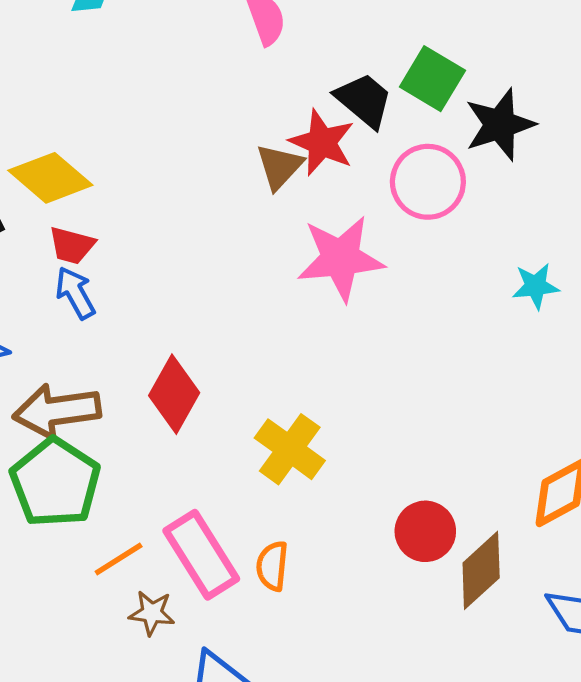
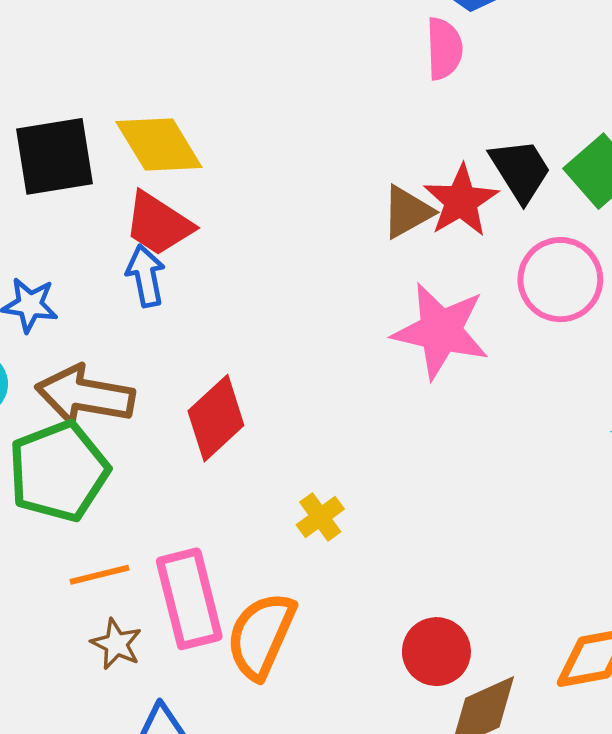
red trapezoid: (72, 245) -> (158, 224), size x1.4
yellow cross: (290, 449) -> (320, 517), size x0.6
orange semicircle: (272, 566) -> (261, 635), size x1.6

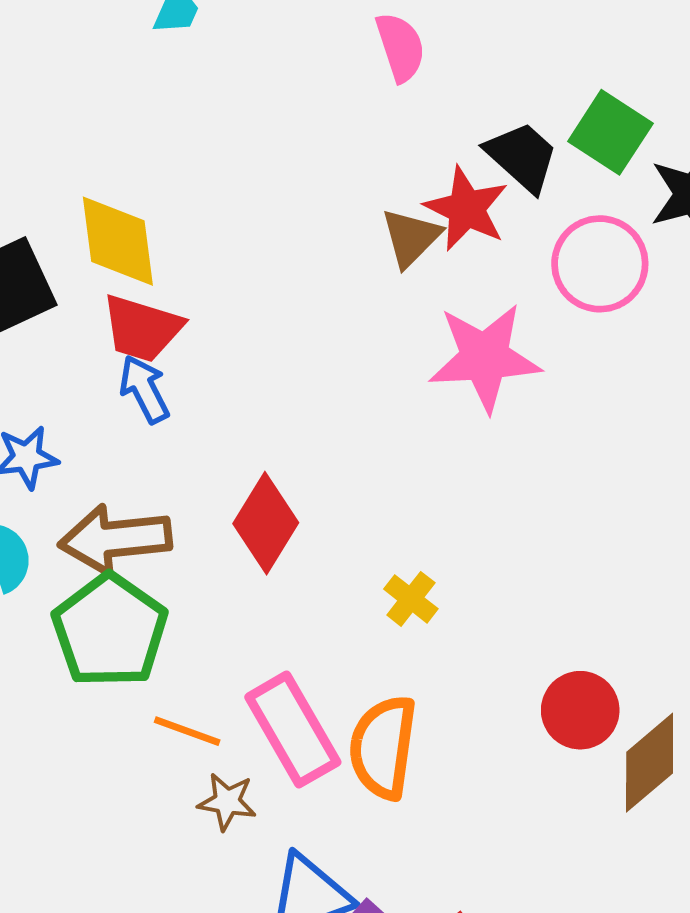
yellow diamond: (159, 145) -> (118, 241), turned 40
orange line: (100, 575) -> (187, 731), turned 50

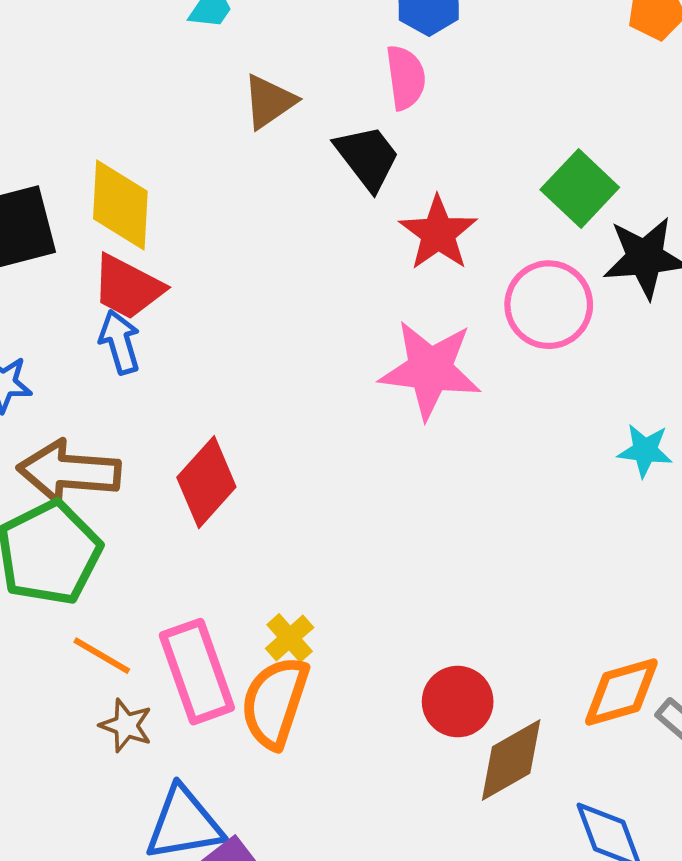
black trapezoid: (522, 157) -> (367, 157), moved
brown triangle: (411, 238) -> (269, 102), moved
yellow cross: (411, 599) -> (290, 638), moved

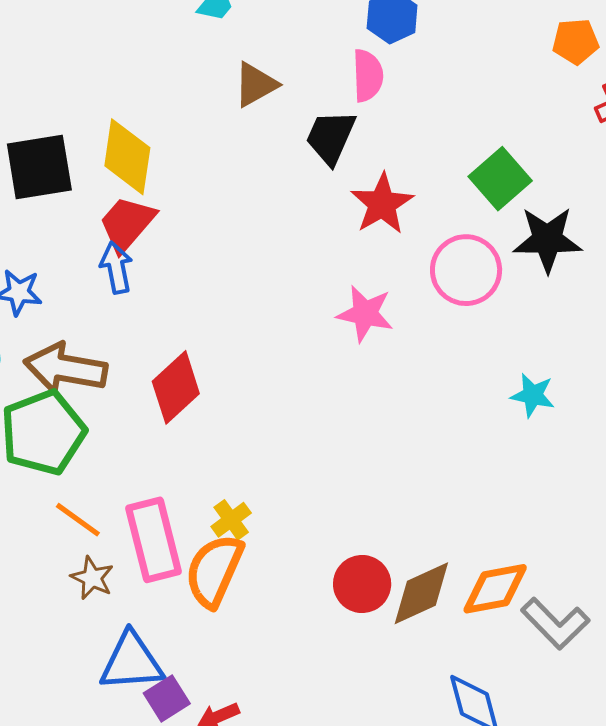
black trapezoid: (367, 157) -> (331, 137), turned -124
red trapezoid: (128, 287) -> (127, 224), turned 98
pink star: (430, 370) -> (365, 314), size x0.7
brown diamond: (511, 760) -> (421, 593), moved

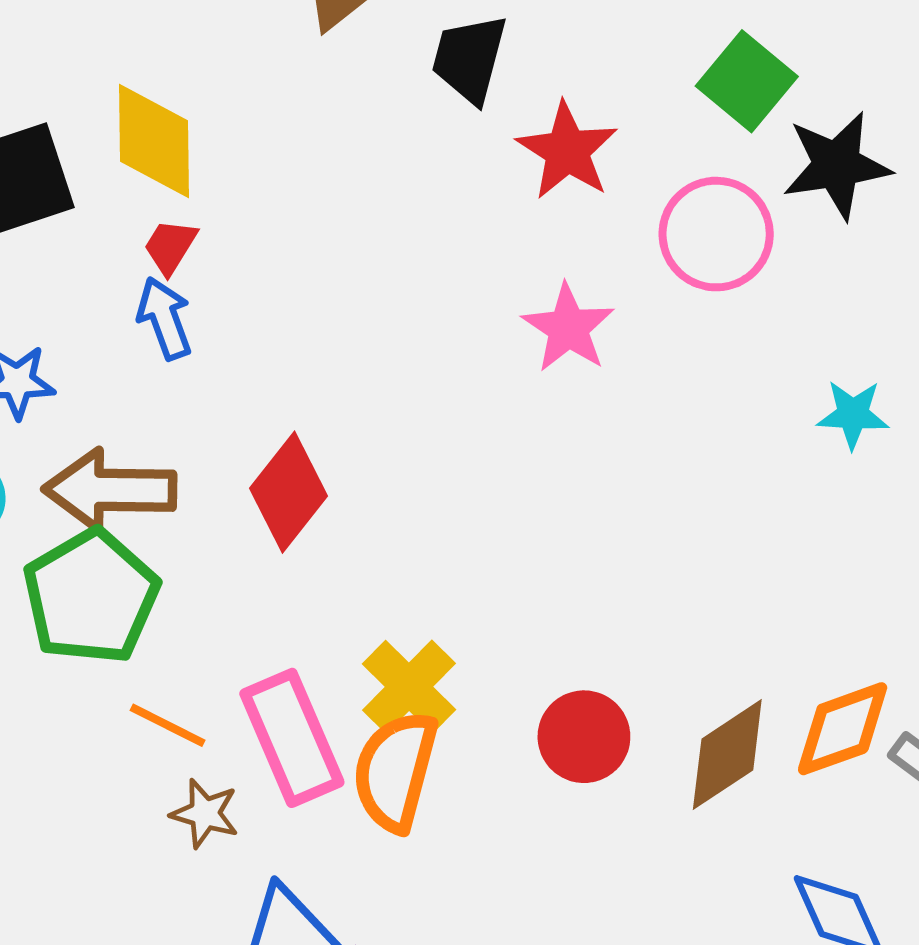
red trapezoid: (127, 224) -> (170, 247), size x0.6
pink star: (365, 314) -> (568, 328), turned 30
yellow cross: (231, 520) -> (409, 687), size x1.5
red circle: (362, 584) -> (584, 737), moved

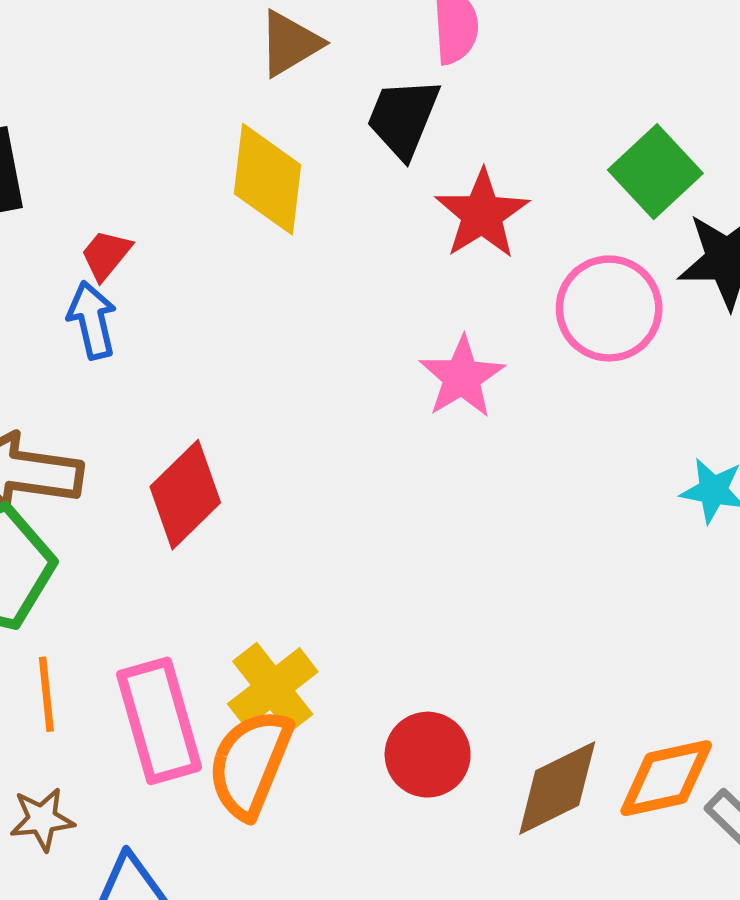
yellow diamond: (154, 141) -> (268, 179), moved
orange line: (168, 725) -> (46, 694), turned 50
brown star: (205, 813) -> (42, 819), moved, turned -30

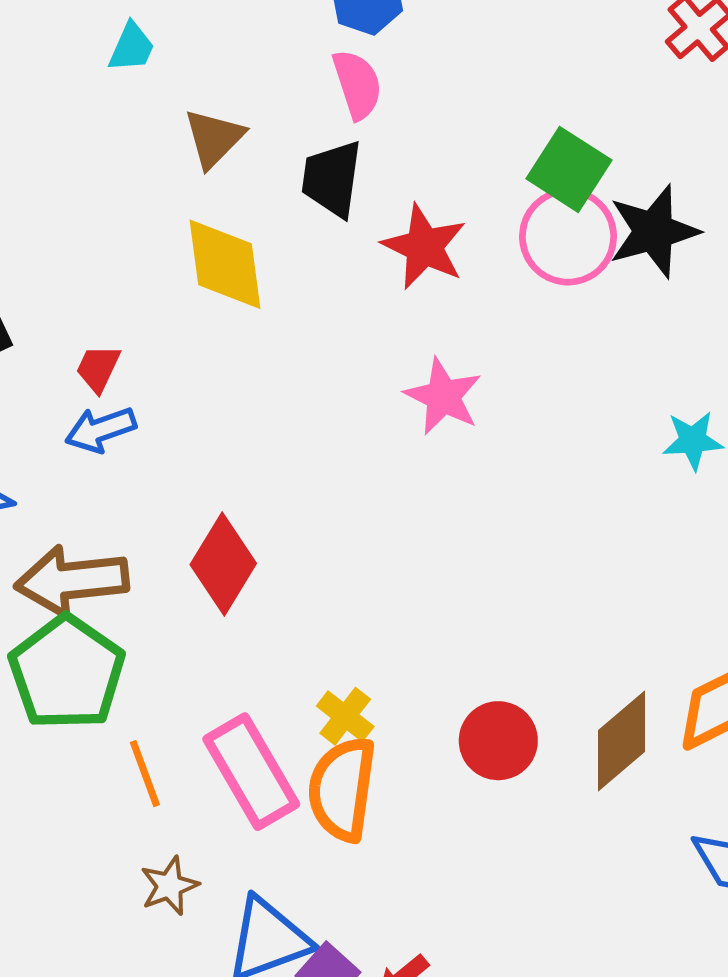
pink circle: (609, 308) -> (568, 237), moved
blue arrow: (92, 320) -> (101, 430), turned -82
yellow cross: (273, 688) -> (345, 716), size x0.7

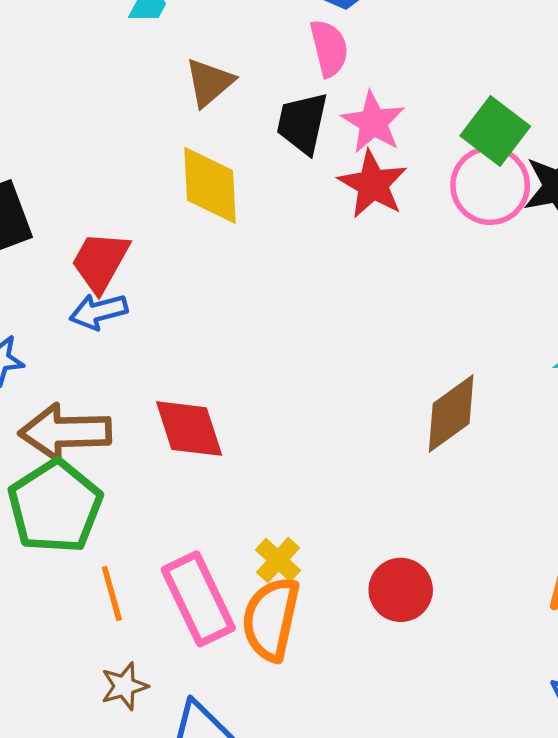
red trapezoid: (98, 368) -> (100, 262), size x1.6
pink star: (443, 396) -> (373, 122), moved
red diamond: (223, 564) -> (189, 429), turned -54
brown diamond: (621, 741) -> (451, 413), moved

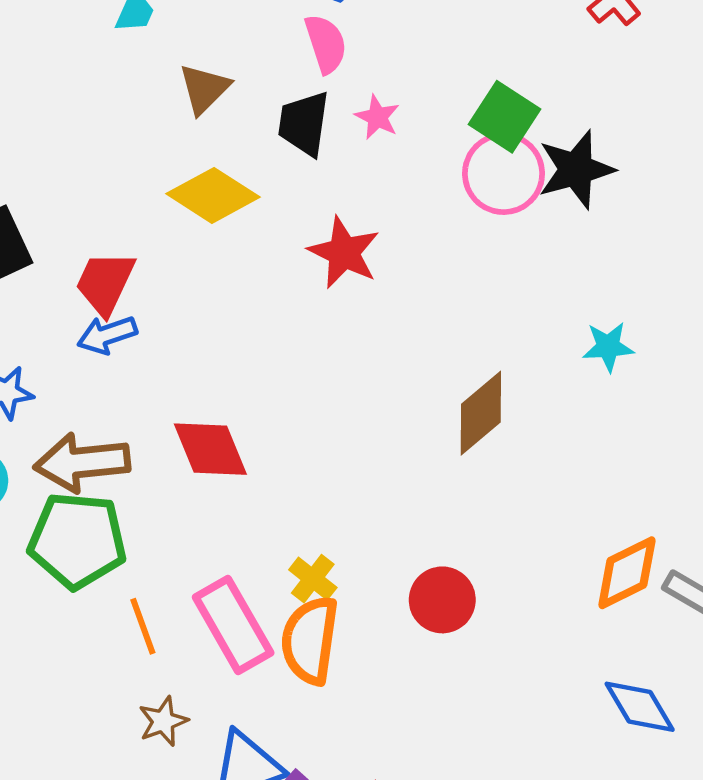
pink star: (373, 122) -> (377, 117), size x0.7
red star: (373, 184) -> (344, 253), moved
yellow diamond: (210, 185) -> (213, 195), turned -50
green pentagon: (55, 506) -> (77, 540), turned -30

